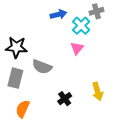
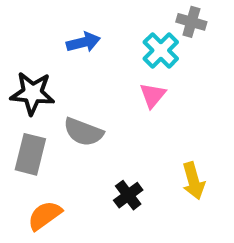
gray cross: (96, 11) -> (191, 22), turned 32
blue arrow: (58, 14) -> (83, 42), moved
orange semicircle: (23, 109) -> (45, 215), turned 30

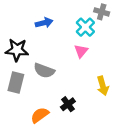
yellow arrow: (193, 181) -> (103, 86), moved
orange semicircle: (45, 215) -> (40, 115), moved

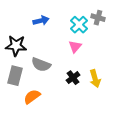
gray cross: (102, 12) -> (98, 18), moved
black cross: (68, 104) -> (73, 78), moved
orange semicircle: (40, 115) -> (32, 97), moved

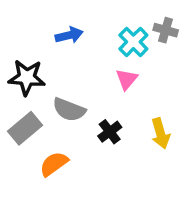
gray rectangle: (15, 76) -> (25, 128), turned 36
black cross: (73, 78) -> (110, 132), moved

